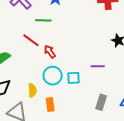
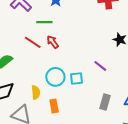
red arrow: (50, 52) -> (53, 42), moved
purple line: (98, 66) -> (100, 66), turned 40

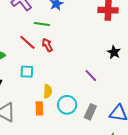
cyan circle: (55, 77) -> (67, 105), moved
cyan square: (76, 78) -> (27, 72), moved
yellow semicircle: (36, 92) -> (48, 91), moved

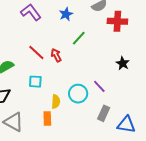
green line: (42, 24) -> (79, 38), moved, turned -56
cyan circle: (67, 105) -> (78, 94), moved
gray rectangle: (90, 112) -> (104, 113), moved

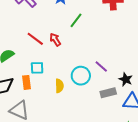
black star: (123, 63) -> (126, 79), moved
gray rectangle: (104, 113) -> (108, 93), turned 56
orange rectangle: (47, 119) -> (26, 82), moved

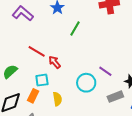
red arrow: (55, 40) -> (55, 62), moved
orange rectangle: (26, 82) -> (33, 96), turned 40
yellow semicircle: (59, 86) -> (57, 99), moved

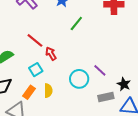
cyan square: (42, 80) -> (36, 70), turned -32
orange rectangle: (33, 96) -> (29, 92), moved

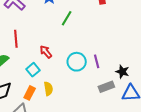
red line: (35, 40) -> (16, 39), moved, turned 54
purple line: (100, 70) -> (97, 61), turned 40
cyan circle: (79, 79) -> (77, 62), moved

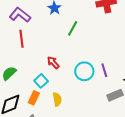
red line: (16, 39) -> (21, 39), moved
orange rectangle: (30, 93) -> (34, 98), moved

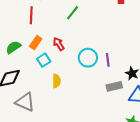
green line: (73, 28) -> (73, 13), moved
orange rectangle: (34, 98) -> (36, 43), moved

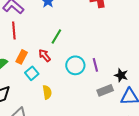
green line: (73, 13) -> (56, 37), moved

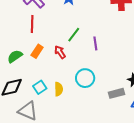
cyan circle: (75, 65) -> (85, 78), moved
purple line: (95, 65) -> (95, 43), moved
cyan square: (32, 73) -> (40, 87), moved

